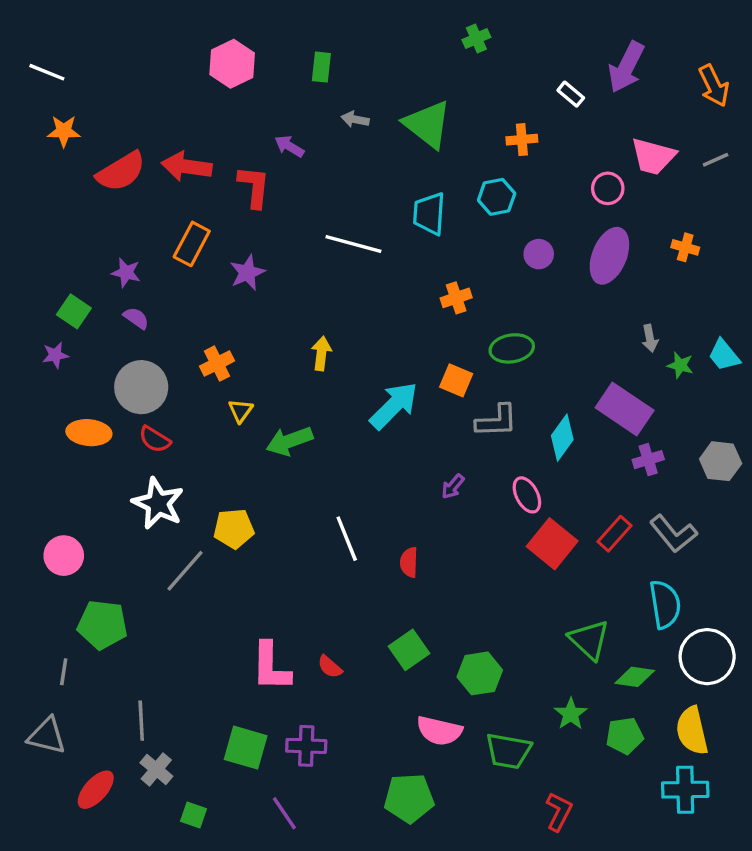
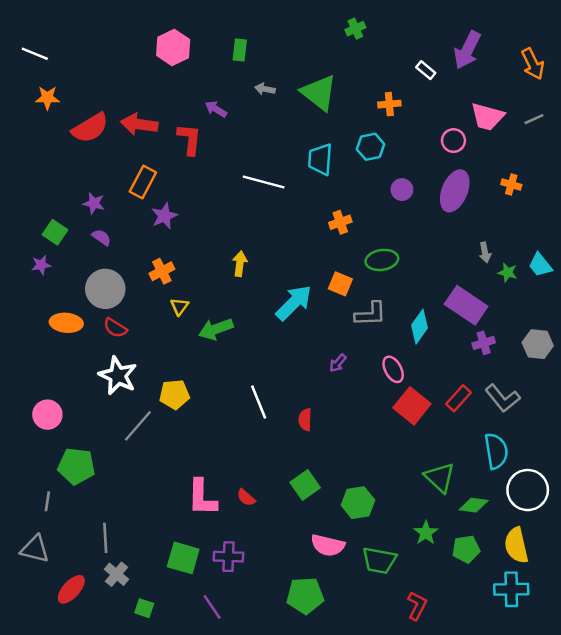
purple star: (247, 273) -> (164, 216), moved

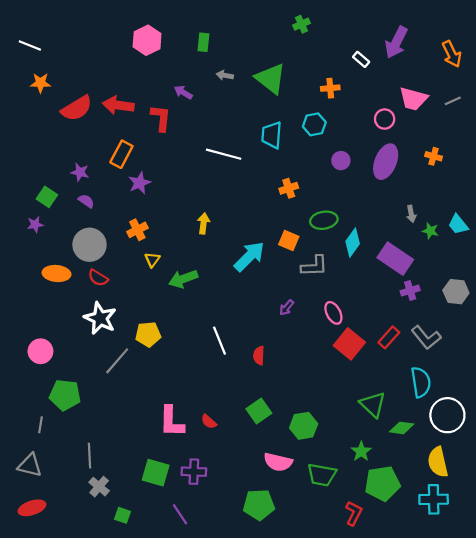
cyan diamond: (420, 327) -> (353, 243), moved
green pentagon: (466, 549) -> (382, 483), moved, size x1.5
red ellipse: (71, 589) -> (32, 508), moved, turned 30

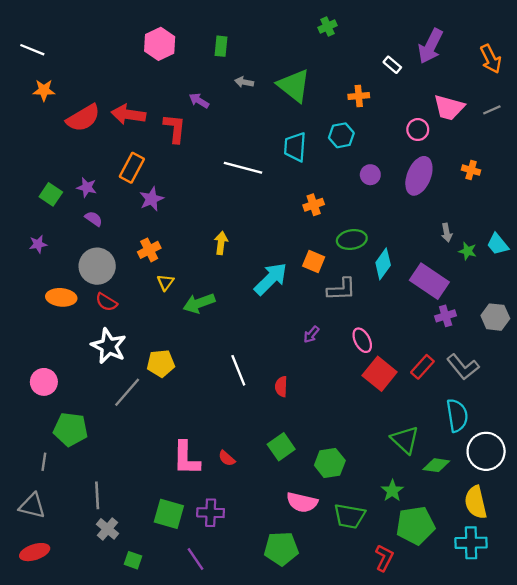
green square: (47, 197) -> (51, 194), moved

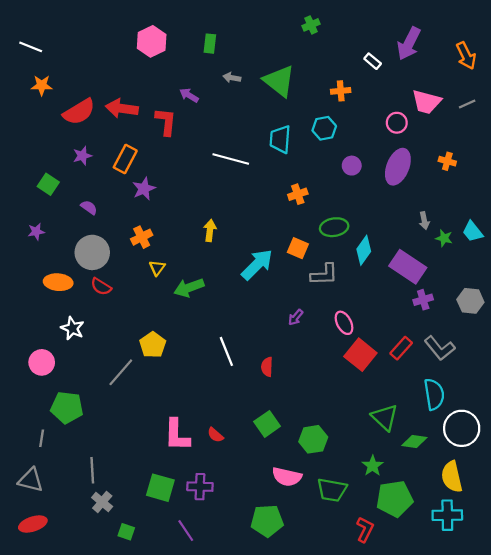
purple star: (87, 187) -> (82, 156), moved, turned -30
white star: (109, 346) -> (72, 328), moved, size x0.7
yellow pentagon: (161, 363) -> (153, 345), turned -30

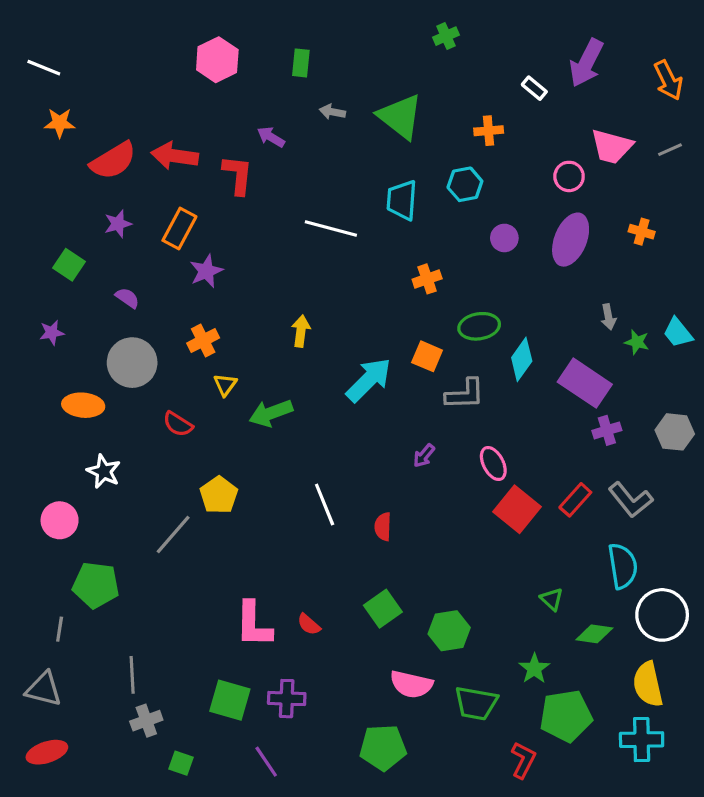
red semicircle: (101, 287) -> (178, 424), moved
green triangle: (385, 417) -> (552, 599), size x0.6
gray cross: (102, 502) -> (146, 721), turned 30

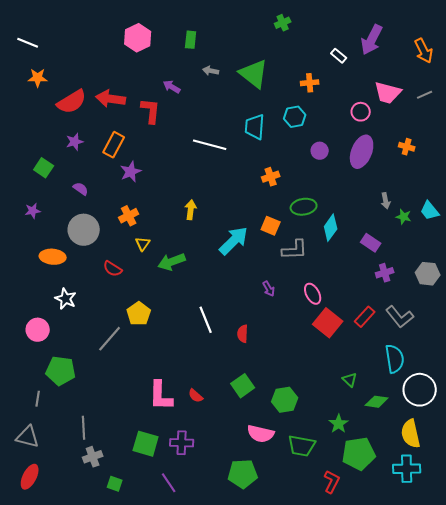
purple rectangle: (585, 383) -> (371, 243), size x0.6
purple arrow: (424, 456) -> (269, 289), turned -70
red ellipse: (47, 752) -> (30, 477), turned -45

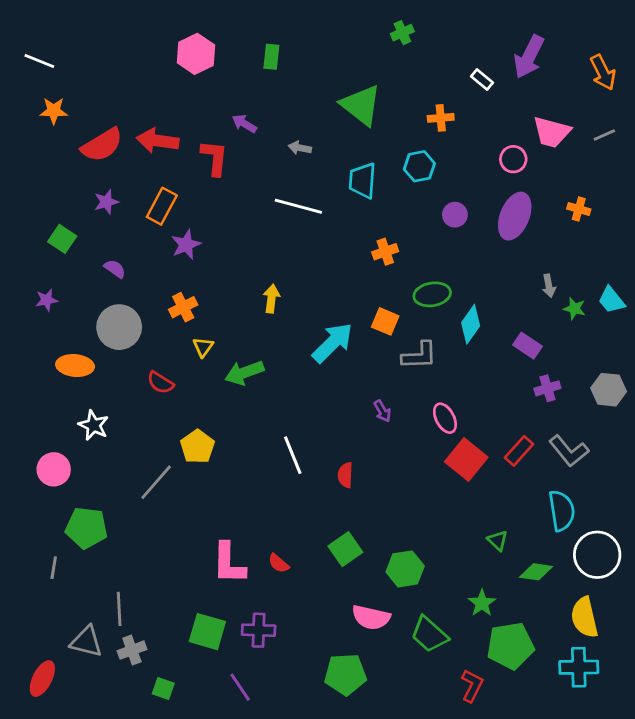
gray arrow: (211, 71) -> (300, 148), moved
gray triangle: (28, 437) -> (86, 642), moved
green trapezoid: (302, 446) -> (429, 634), turned 32

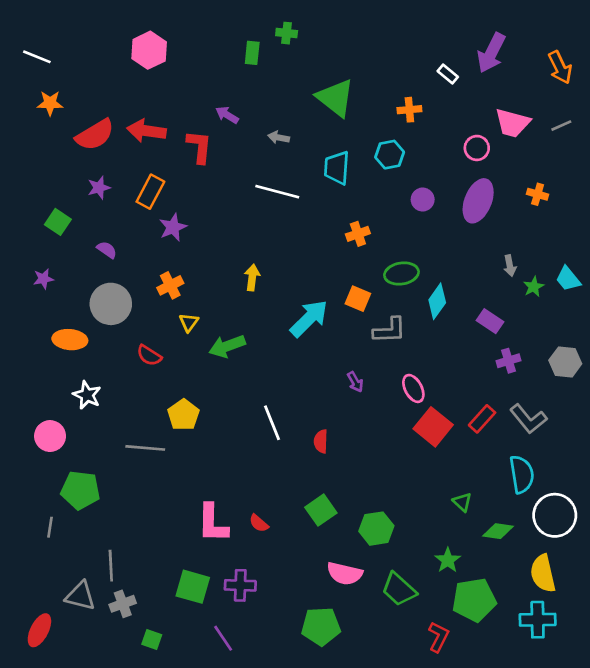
green cross: (402, 33) -> (287, 33), moved, turned 30
pink hexagon: (196, 54) -> (149, 50), moved
green star: (574, 309) -> (534, 287), turned 30
gray line: (156, 482) -> (145, 448), turned 54

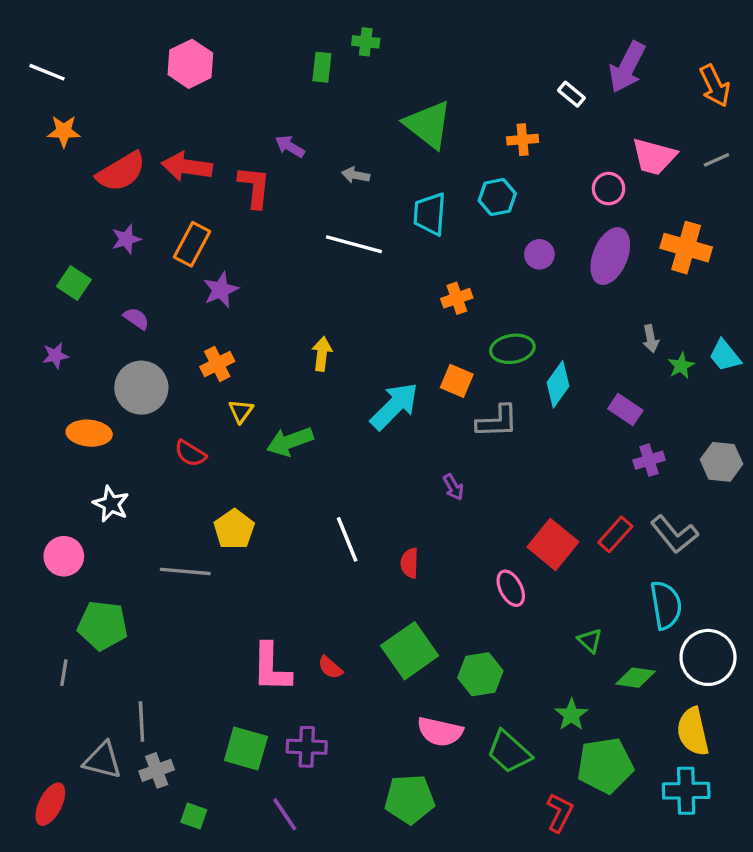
orange cross: (538, 194) -> (686, 248), size x1.8
pink ellipse: (413, 388) -> (511, 588), moved
green square: (321, 510) -> (410, 651), size x1.4

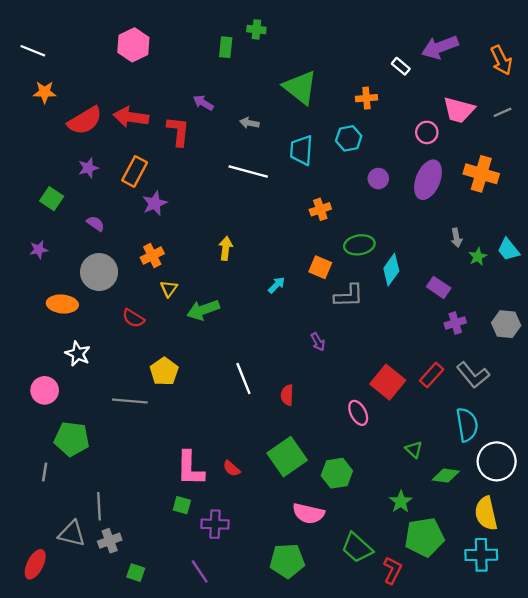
purple arrow: (627, 67) -> (440, 47), turned 42
cyan arrow: (394, 406) -> (277, 285), size x0.5
green square: (246, 748) -> (182, 505), moved, size x0.6
green trapezoid: (509, 752) -> (357, 548), moved

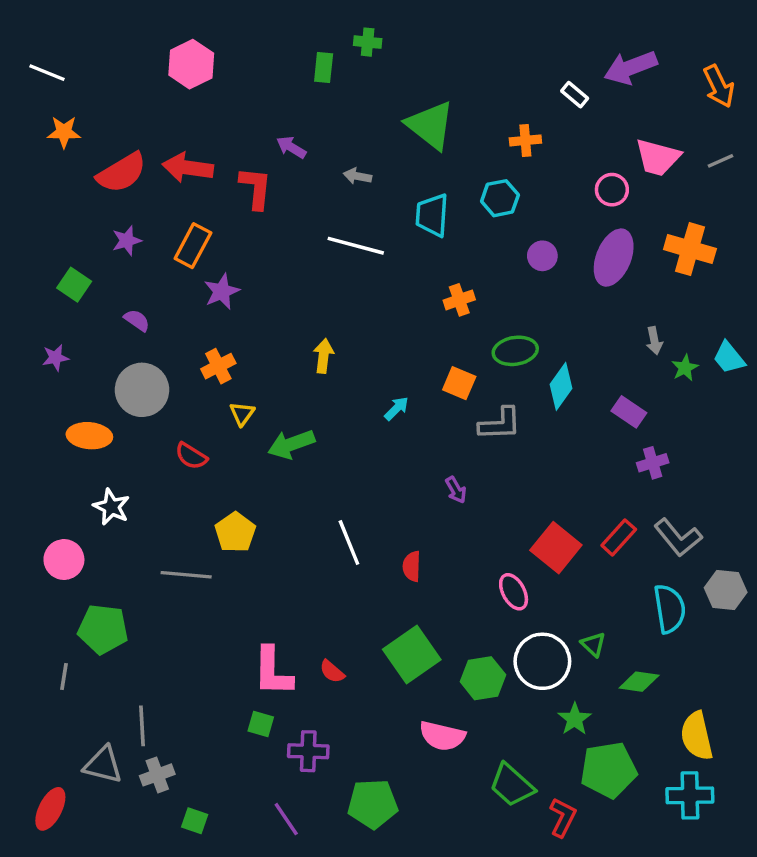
gray hexagon: (506, 324) -> (726, 590), moved
white circle: (497, 461) -> (542, 661), moved
green pentagon: (287, 561) -> (373, 804), moved

